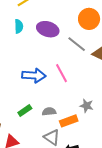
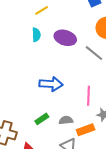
pink line: (62, 73) -> (89, 96), moved, turned 30

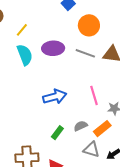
cyan semicircle: (36, 35) -> (25, 55), size x1.5

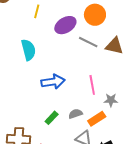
yellow line: (22, 30) -> (37, 11), moved, turned -32
purple ellipse: (53, 48) -> (65, 25), moved, turned -35
cyan semicircle: (25, 55) -> (28, 50), moved

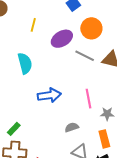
green rectangle: (52, 118) -> (14, 129), moved
orange rectangle: (97, 119) -> (104, 139), moved, turned -72

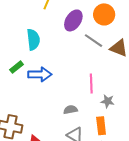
purple ellipse: (62, 39) -> (73, 20), turned -35
blue arrow: (49, 95) -> (40, 74), moved
green rectangle: (14, 129) -> (16, 67), moved

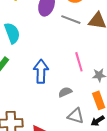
blue arrow: (40, 74) -> (41, 71), moved, turned -75

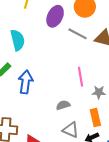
blue arrow: (41, 71) -> (26, 82), moved

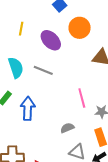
purple ellipse: (55, 16) -> (51, 40), turned -65
gray line: (77, 34) -> (43, 70), moved

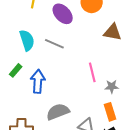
gray semicircle: (67, 128) -> (58, 112), moved, size x1.6

